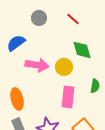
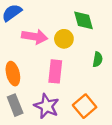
pink rectangle: (68, 97) -> (55, 71), moved

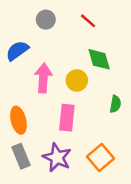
pink arrow: (35, 37) -> (43, 78), turned -95

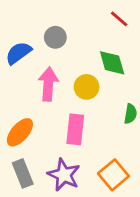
gray circle: (46, 20) -> (55, 37), moved
red line: (88, 21) -> (119, 19), moved
orange ellipse: (18, 120) -> (20, 132), turned 55

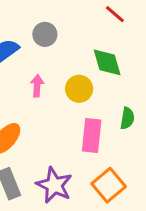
pink arrow: (48, 84) -> (37, 86), size x0.6
pink rectangle: (75, 129) -> (92, 135), moved

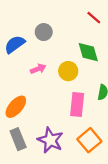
pink arrow: (37, 86) -> (38, 69), turned 64

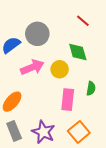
gray circle: (44, 32) -> (37, 34), size x1.5
pink arrow: (38, 69) -> (32, 67), size x1.6

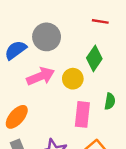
red line: (83, 21) -> (100, 21), turned -32
green diamond: (78, 52) -> (94, 58), turned 50

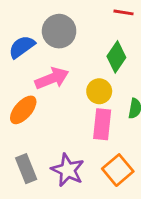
yellow circle: (73, 79) -> (99, 91), moved
orange ellipse: (17, 117) -> (23, 110), moved

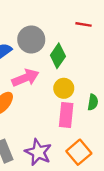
green diamond: (116, 57) -> (58, 56), moved

